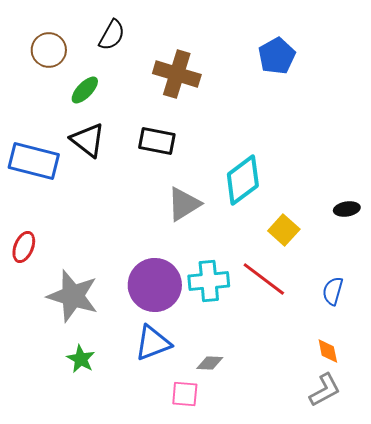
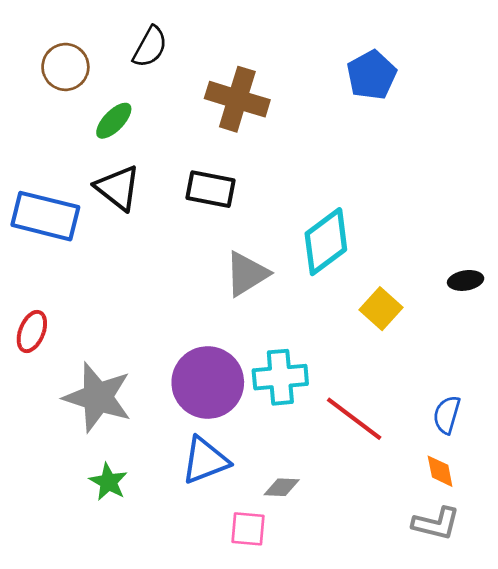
red line: (264, 279) -> (354, 419), moved
blue semicircle: (333, 291) -> (447, 415), moved
gray L-shape: (325, 390) -> (436, 524), turned 42

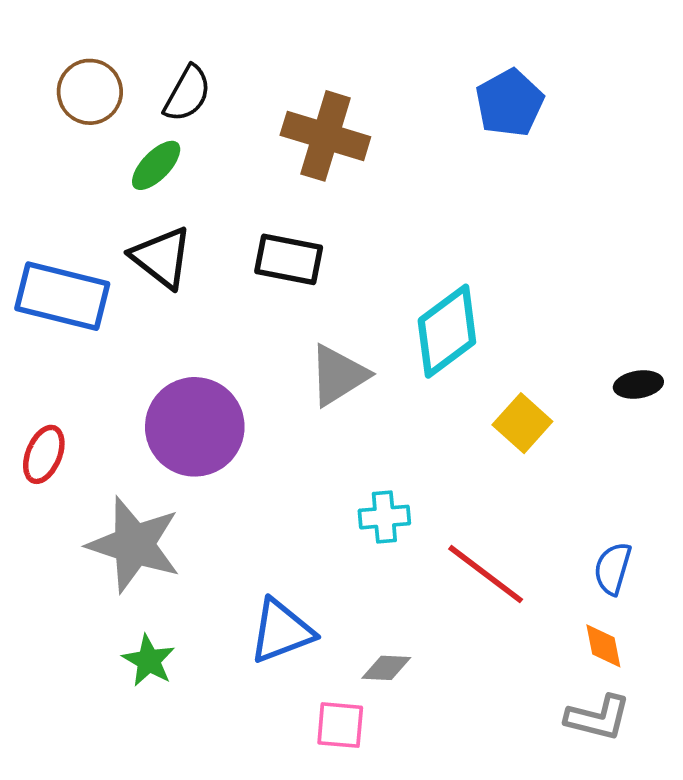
black semicircle: (150, 47) -> (187, 94), moved
cyan cross: (280, 377) -> (384, 517), size x0.7
purple circle: (208, 383) -> (195, 427), moved

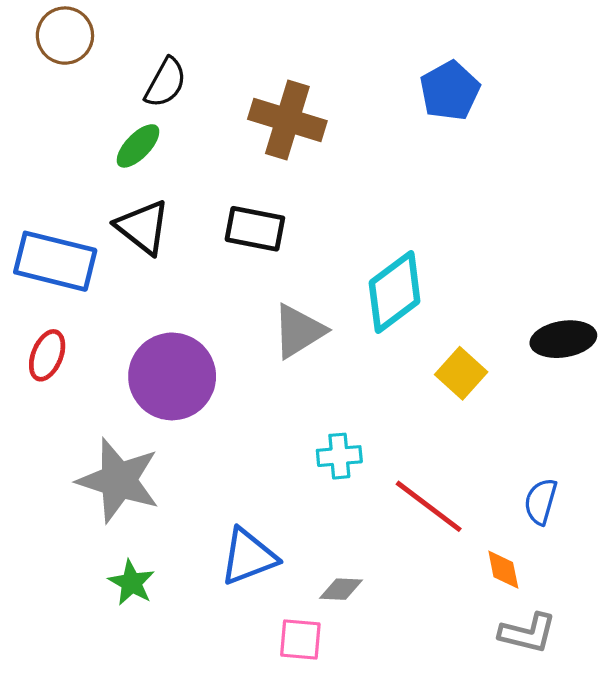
brown circle: (90, 92) -> (65, 36), moved
black ellipse: (638, 384) -> (563, 339), size x1.5
red ellipse: (44, 454) -> (47, 355), moved
orange diamond: (603, 646) -> (503, 570), moved

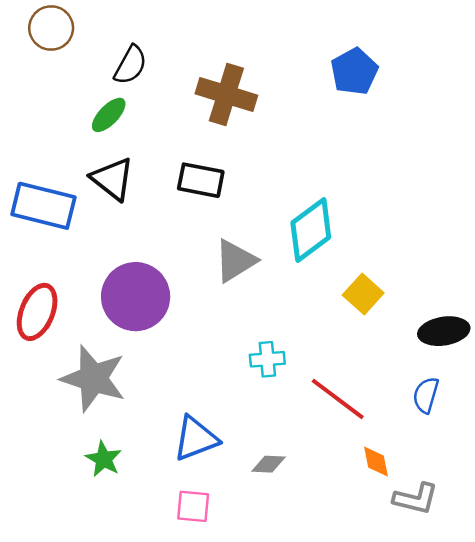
black ellipse: (563, 339) -> (444, 331), moved
red ellipse: (47, 355) -> (37, 312), moved, size x1.4
orange diamond: (503, 570) -> (376, 462), moved
pink square: (300, 639) -> (193, 506), moved

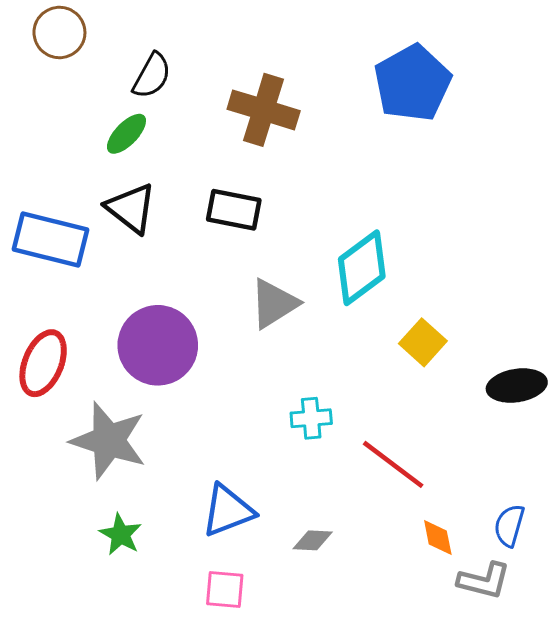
blue pentagon: (354, 71) -> (412, 83), size x1.4
blue semicircle: (426, 395) -> (509, 526), moved

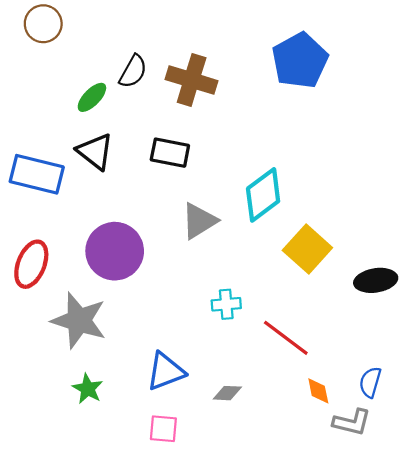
black semicircle: (152, 76) -> (133, 71), moved
yellow square: (423, 342) -> (307, 249), size x1.4

